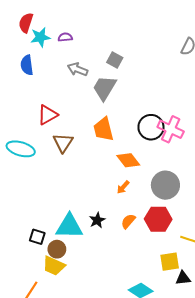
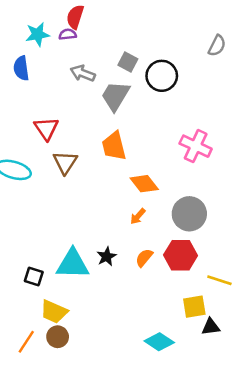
red semicircle: (26, 23) -> (75, 17), moved
red triangle: (48, 115) -> (46, 128), turned -35
black circle: (151, 127) -> (162, 76), moved
brown circle: (57, 249) -> (58, 337), moved

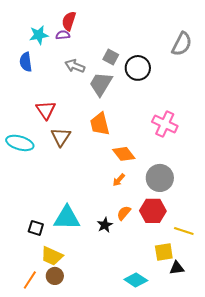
gray semicircle: (217, 46) -> (182, 44), size x1.4
black star: (107, 256) -> (105, 225), moved

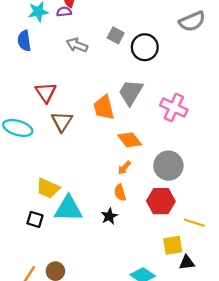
gray semicircle: (182, 44) -> (192, 21), turned 40
gray trapezoid: (101, 84) -> (131, 92), moved
orange semicircle: (124, 213) -> (120, 193), moved, turned -56
yellow trapezoid: (52, 256) -> (48, 188), moved

